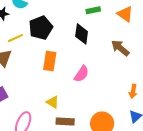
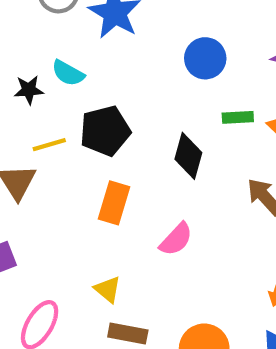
green rectangle: (93, 10) -> (238, 117), moved

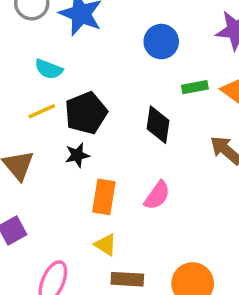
black star: (29, 90) -> (77, 155), moved
yellow line: (49, 145) -> (42, 111), moved
orange rectangle: (114, 203) -> (104, 197), moved

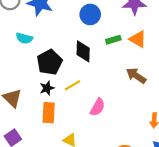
yellow line: (42, 111) -> (72, 85), moved
black diamond: (158, 125) -> (83, 51), moved
orange rectangle: (104, 197) -> (49, 113), moved

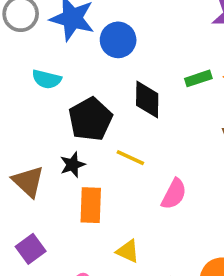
blue circle: (90, 14) -> (118, 40), moved
yellow line: (72, 85) -> (130, 158), turned 56
black star: (47, 88) -> (73, 165), moved

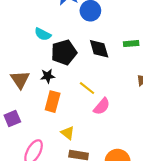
cyan semicircle: (47, 79) -> (43, 34), moved
black diamond: (147, 99) -> (99, 49), turned -30
yellow line: (130, 158) -> (87, 88), moved

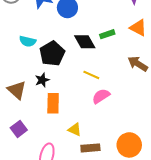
green rectangle: (131, 44) -> (107, 34), moved
yellow line: (87, 88) -> (91, 75), moved
pink semicircle: (102, 106) -> (101, 96), turned -150

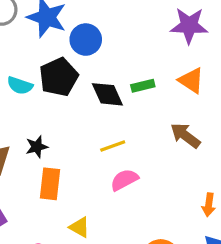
black pentagon: (52, 54) -> (59, 77), moved
yellow line: (91, 75) -> (113, 146), turned -49

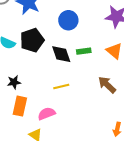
blue circle: (86, 40) -> (68, 20), moved
pink semicircle: (124, 180) -> (47, 114), moved

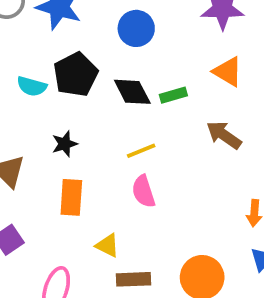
green rectangle: (84, 51) -> (173, 95), moved
black star: (14, 82) -> (65, 144), moved
pink semicircle: (47, 114) -> (143, 191), moved, turned -78

